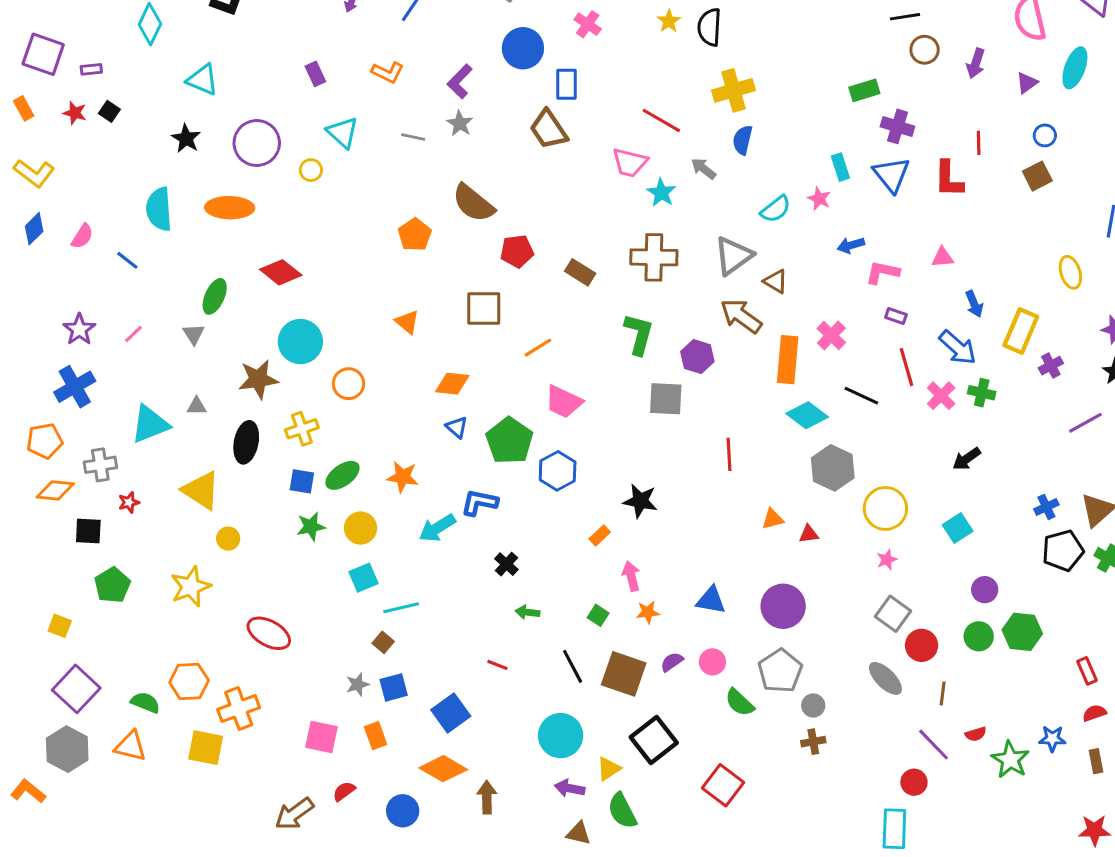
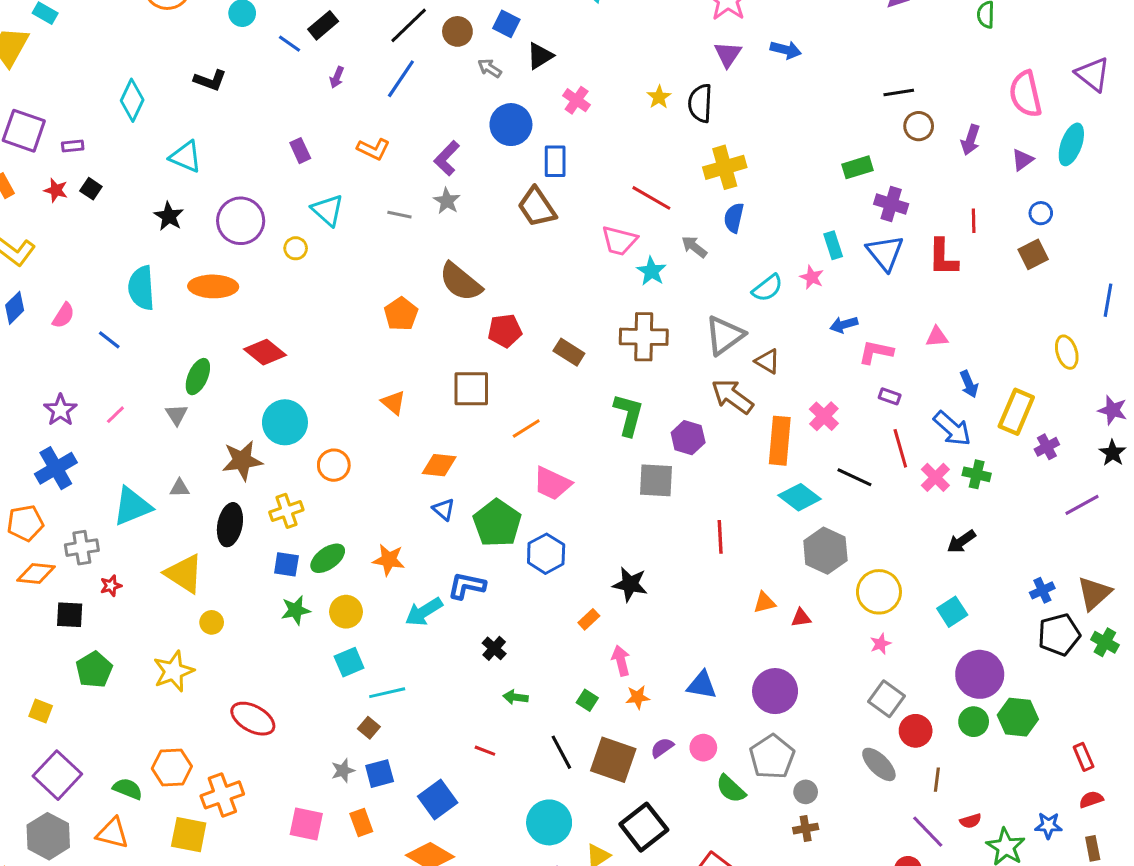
purple circle: (985, 590) -> (980, 674), size x1.8

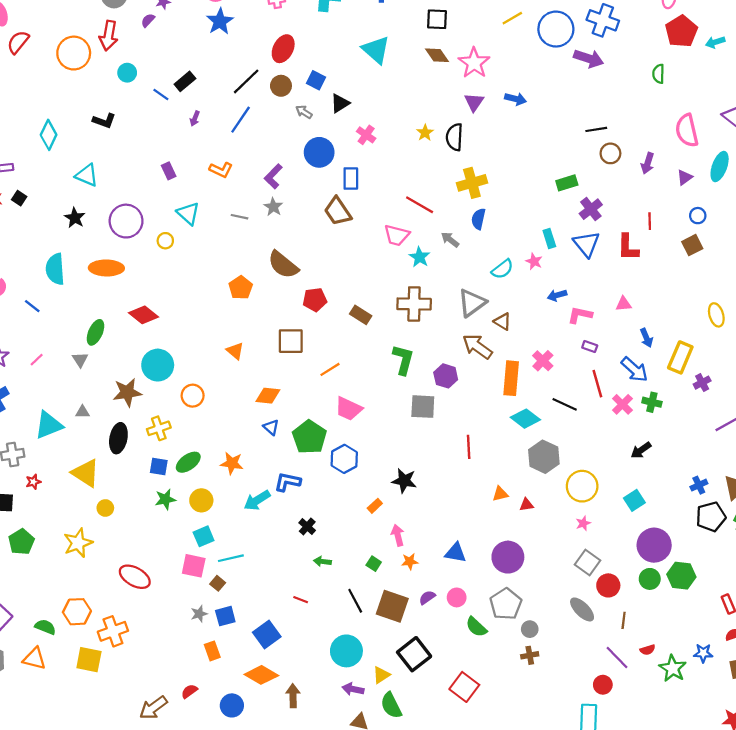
purple cross: (891, 204) -> (591, 209), turned 35
pink square: (306, 824) -> (194, 566), moved

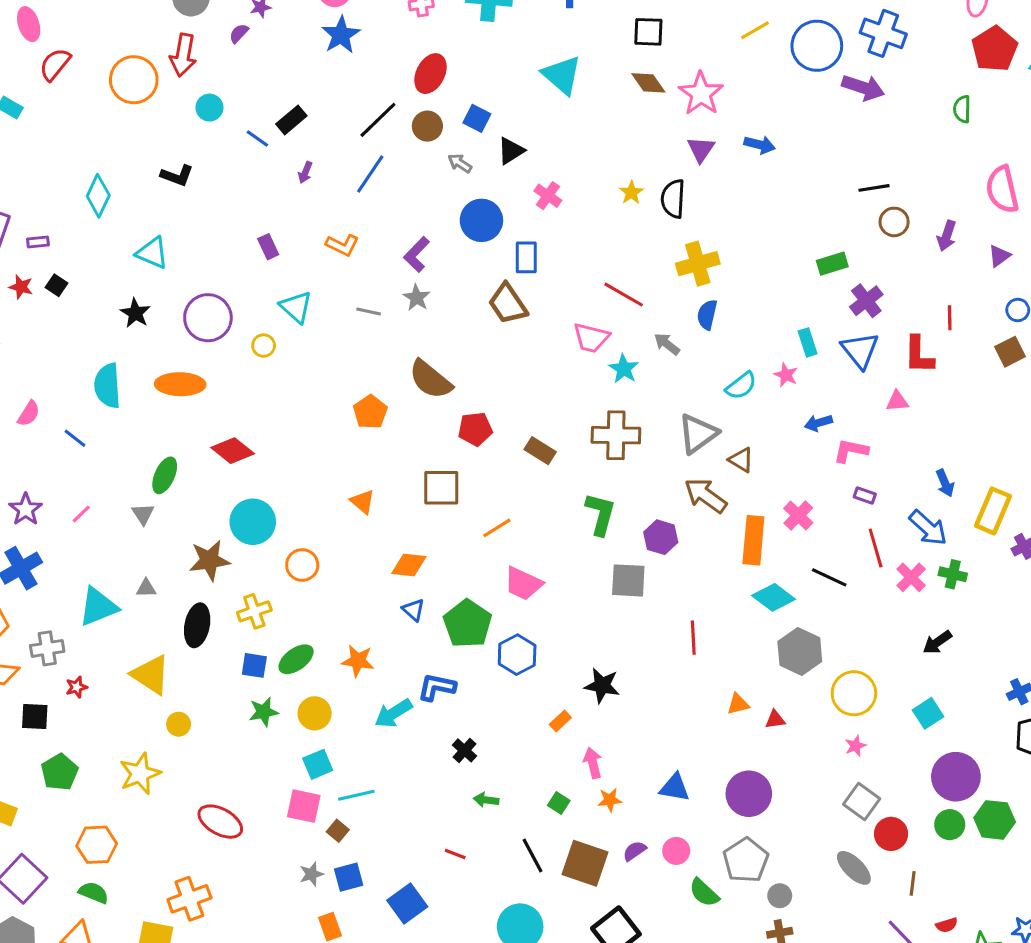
pink triangle: (624, 304) -> (897, 401), moved
orange hexagon: (77, 612) -> (97, 845), moved

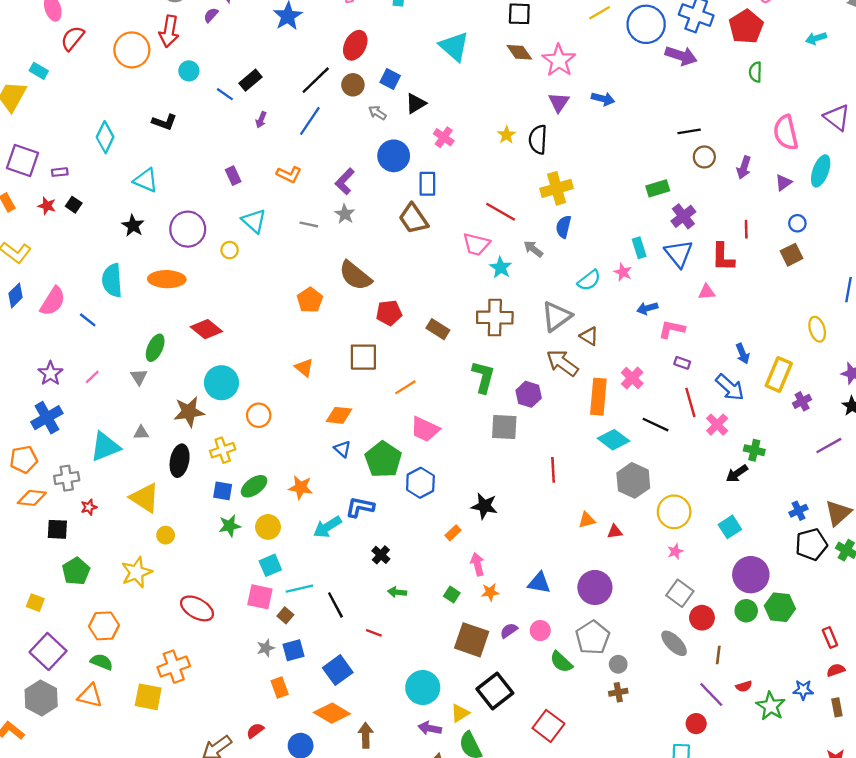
red pentagon: (995, 49) -> (746, 27), moved
pink semicircle: (29, 414) -> (53, 301), size x1.5
green cross: (953, 574) -> (754, 450), moved
black line: (532, 856) -> (335, 605), moved

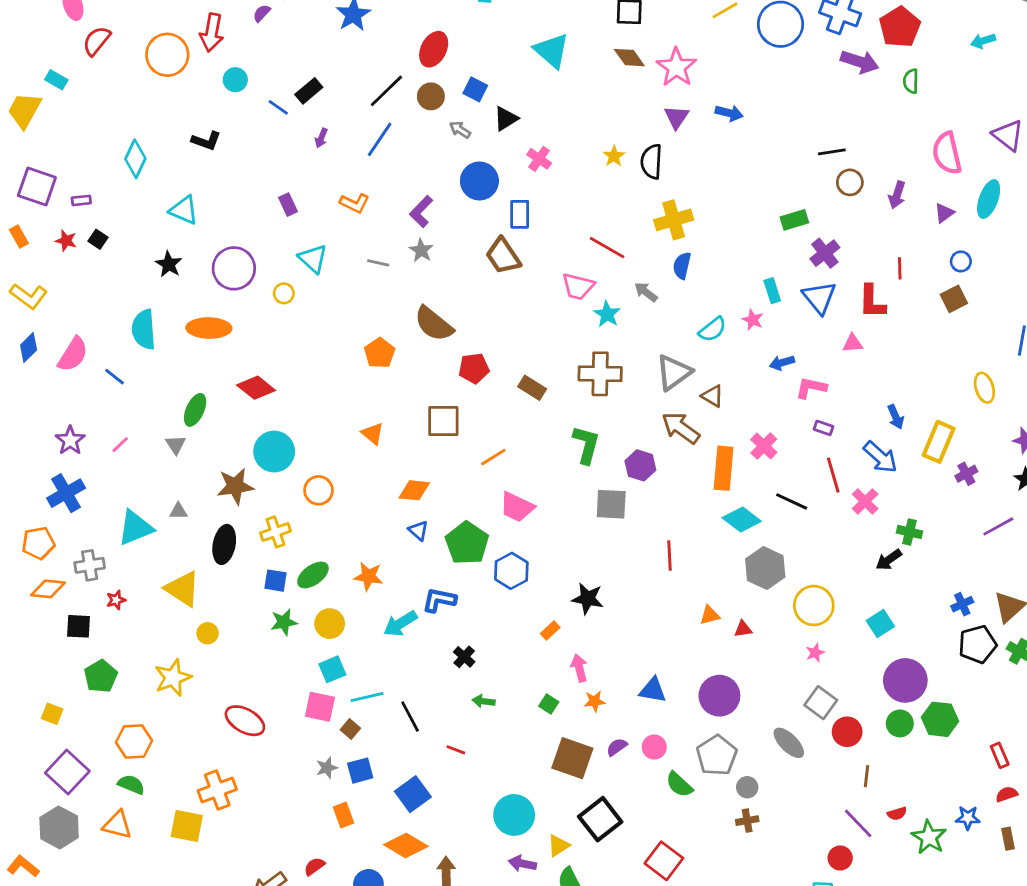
purple arrow: (681, 56) -> (860, 62), moved
gray ellipse: (674, 643) -> (789, 743), moved

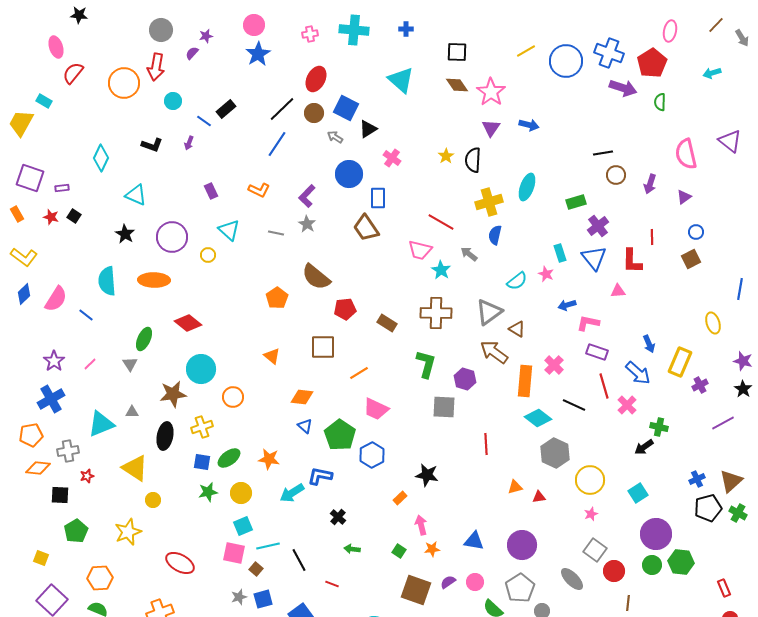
blue square: (475, 89) -> (346, 108), size x1.4
purple arrow: (321, 138) -> (189, 143), moved
cyan ellipse: (989, 199) -> (527, 187), moved
purple rectangle: (823, 428) -> (597, 352), size x1.5

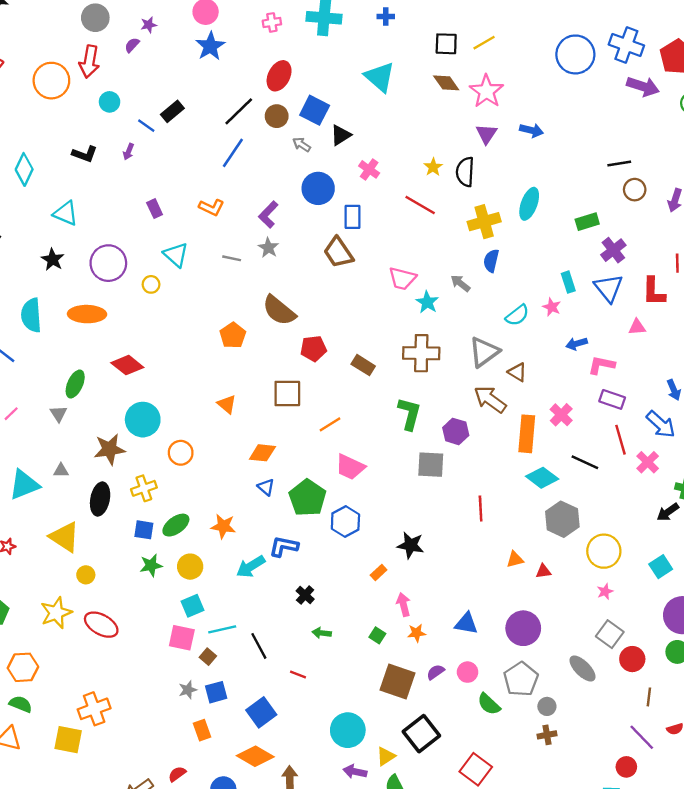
yellow line: (526, 51) -> (484, 43), moved
red line: (441, 222) -> (420, 205), moved
red ellipse: (180, 563) -> (101, 625), moved

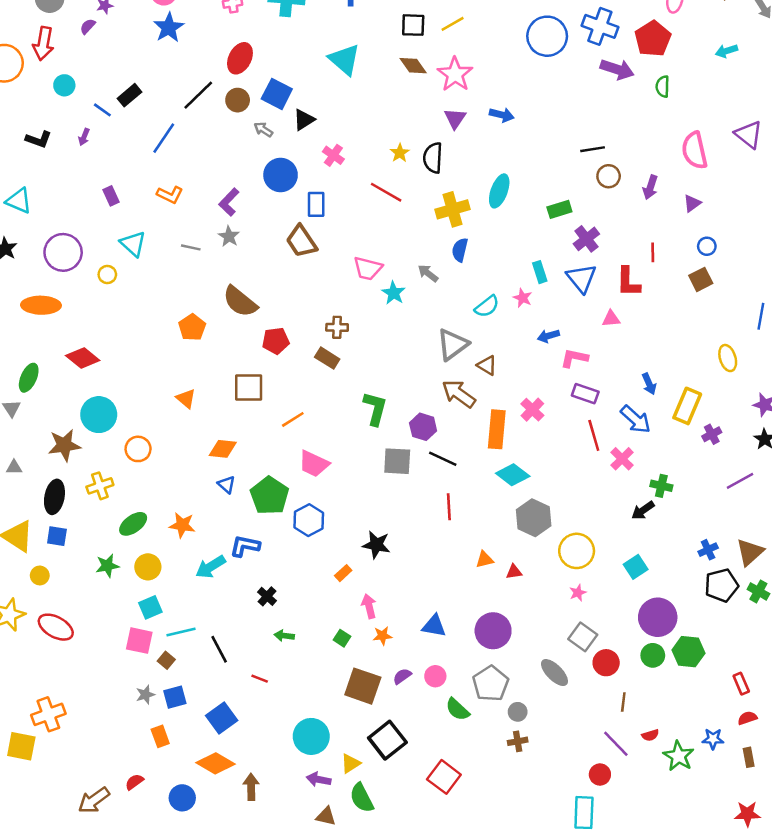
blue line: (233, 153) -> (164, 138), moved
brown cross: (421, 353) -> (337, 327), moved, size x0.6
black line: (585, 462) -> (443, 459), moved
blue square: (144, 530) -> (57, 536), moved

